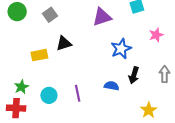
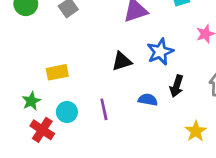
black triangle: (64, 43) -> (122, 61), moved
yellow rectangle: (39, 55) -> (57, 72), moved
red cross: (16, 108) -> (42, 130), moved, turned 30

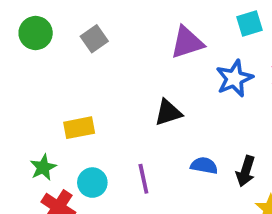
blue star: (160, 52) -> (234, 78), moved
black arrow: (177, 86) -> (246, 171), moved

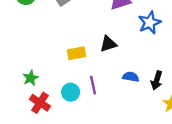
yellow rectangle: (79, 128) -> (77, 53), moved
cyan circle: (92, 183) -> (71, 92), moved

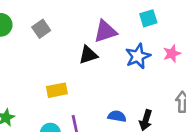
black triangle: (108, 44) -> (88, 55), moved

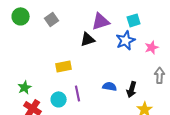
cyan square: (148, 18) -> (134, 20), moved
pink star: (172, 54) -> (152, 47), moved

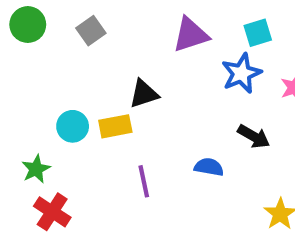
black triangle: (88, 39) -> (144, 94), moved
black arrow: (132, 89) -> (254, 136), moved, turned -77
cyan circle: (59, 99) -> (73, 126), moved

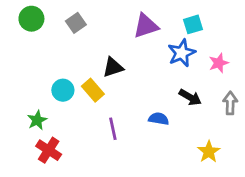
yellow rectangle: (115, 126) -> (93, 90), turned 60

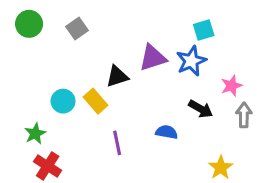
purple triangle: (146, 26) -> (153, 58), moved
pink star: (219, 63) -> (231, 86), moved

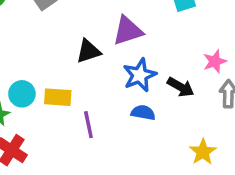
blue star: (191, 61) -> (140, 75), moved
cyan circle: (63, 101) -> (22, 94), moved
yellow rectangle: (95, 101) -> (58, 97), moved, turned -45

